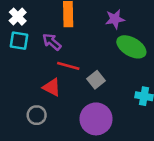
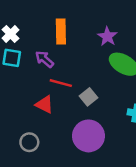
purple star: (115, 19) -> (107, 36), turned -30
gray circle: (37, 115) -> (29, 142), moved

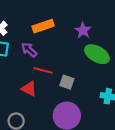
orange rectangle: (61, 31) -> (43, 26), turned 72
gray square: (88, 97) -> (67, 82), turned -32

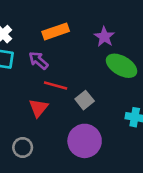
gray square: (67, 82) -> (85, 100), turned 32
red triangle: (29, 89) -> (38, 108), turned 42

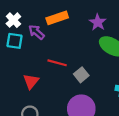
purple arrow: (38, 60) -> (36, 32), moved
red triangle: (38, 108) -> (31, 81), moved

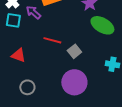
red triangle: (31, 81) -> (18, 55), moved, turned -49

